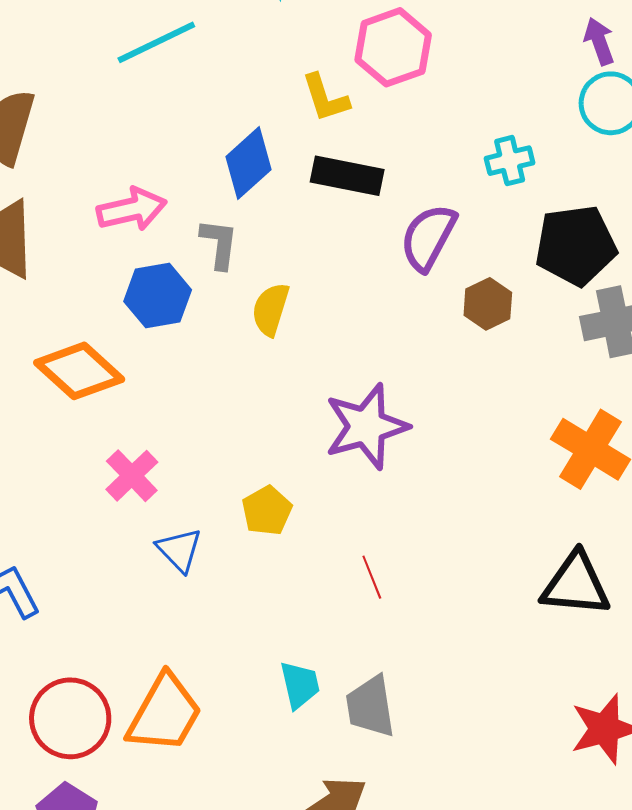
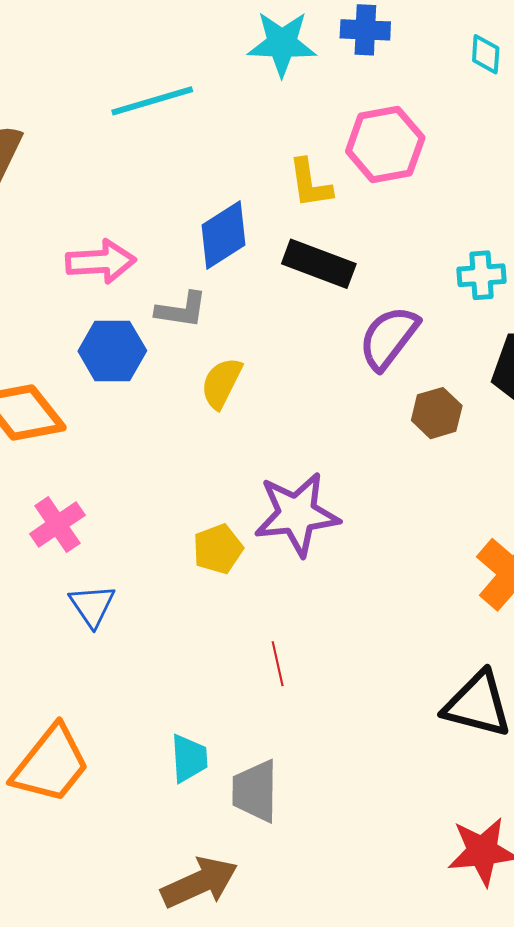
gray L-shape: (219, 244) -> (181, 310), turned 82
yellow pentagon: (267, 511) -> (218, 549), moved

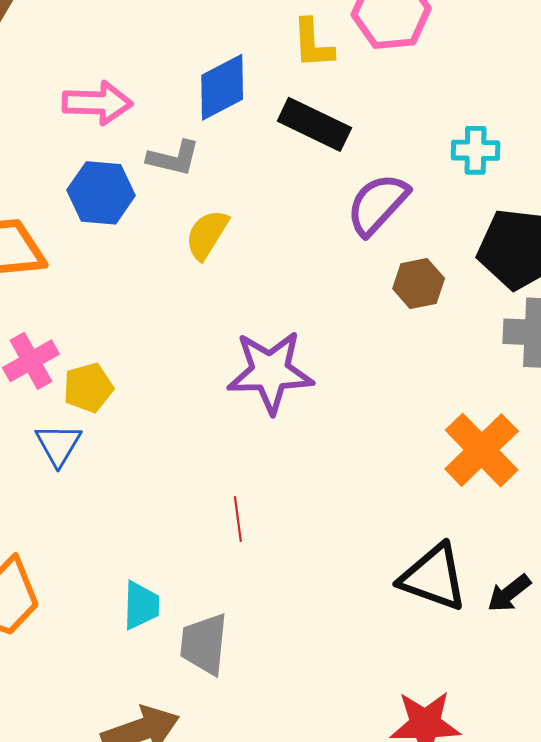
yellow pentagon: (218, 549) -> (88, 388), moved

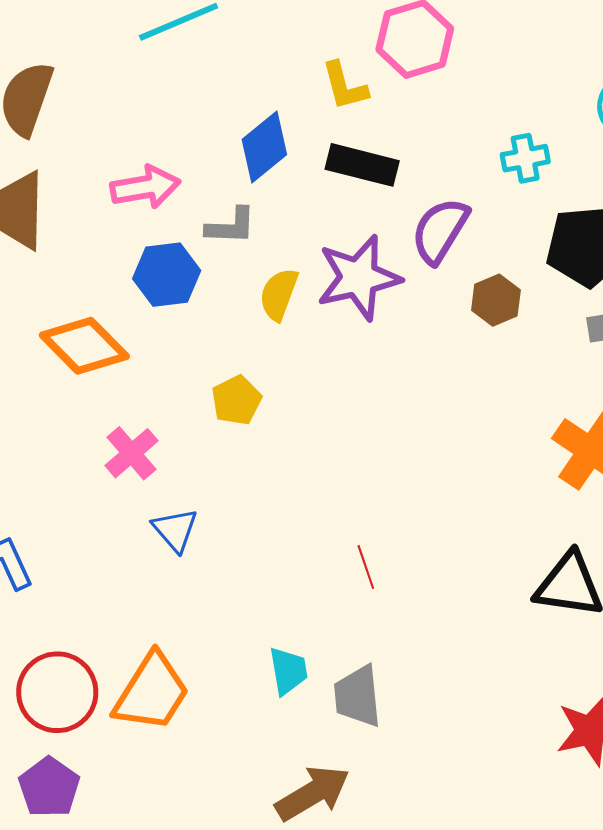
purple star: (270, 372) -> (359, 278), moved
yellow pentagon: (88, 388) -> (236, 400), moved

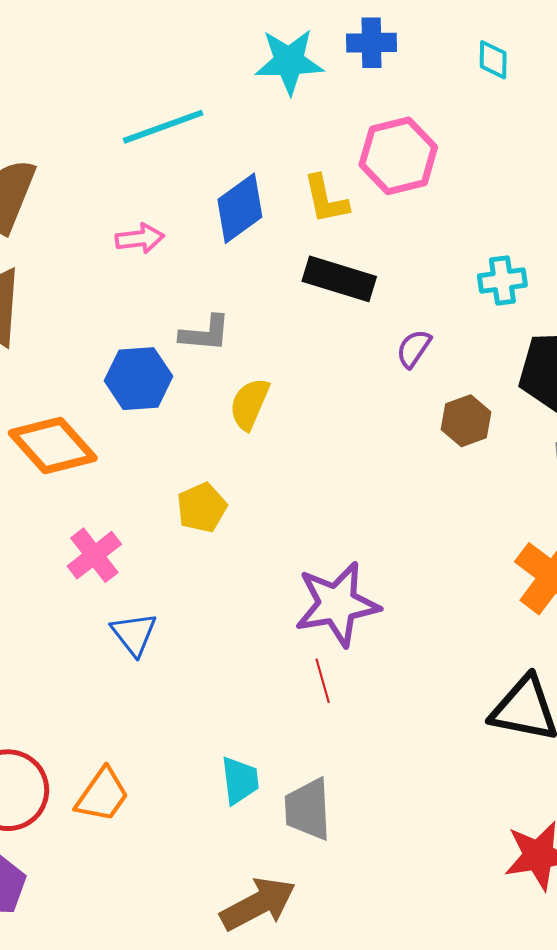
blue diamond: (264, 147) -> (240, 208), moved
pink arrow: (145, 187) -> (140, 238), moved, size x0.7
purple semicircle: (440, 231) -> (414, 348), size x0.6
purple star: (359, 278) -> (337, 604), moved
orange trapezoid: (152, 692) -> (102, 795), size x0.7

